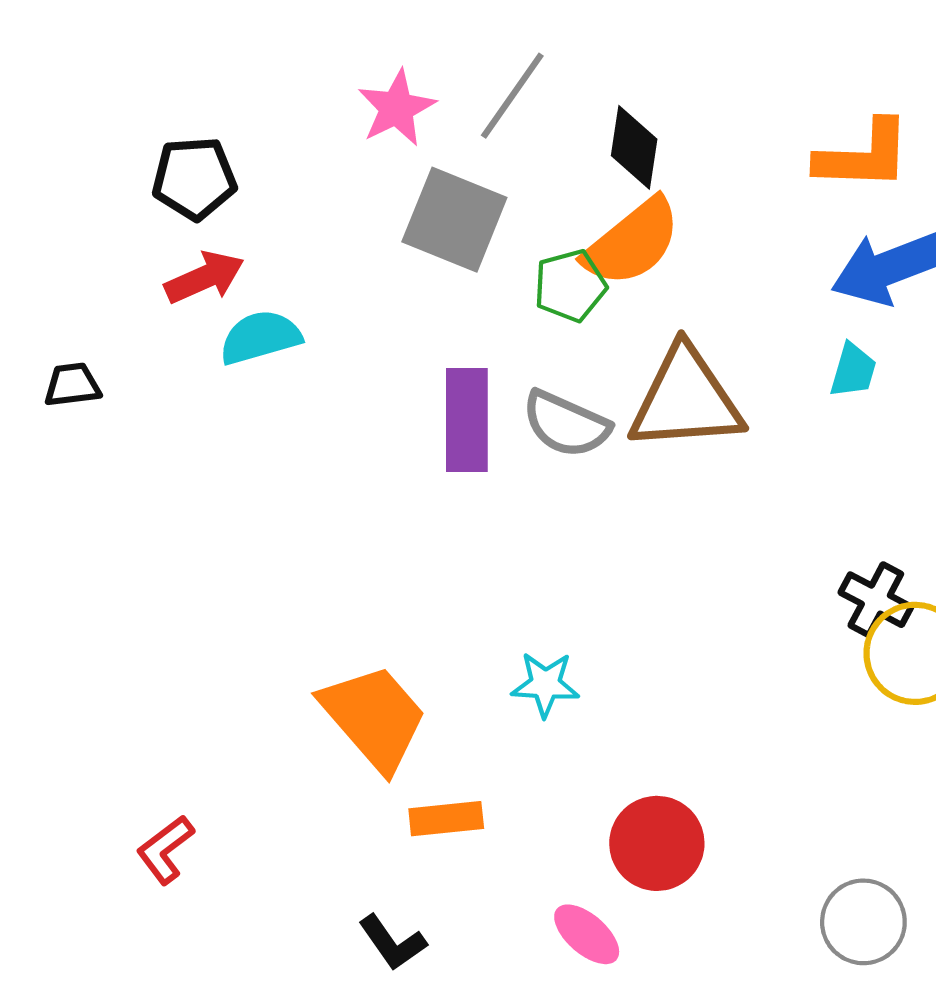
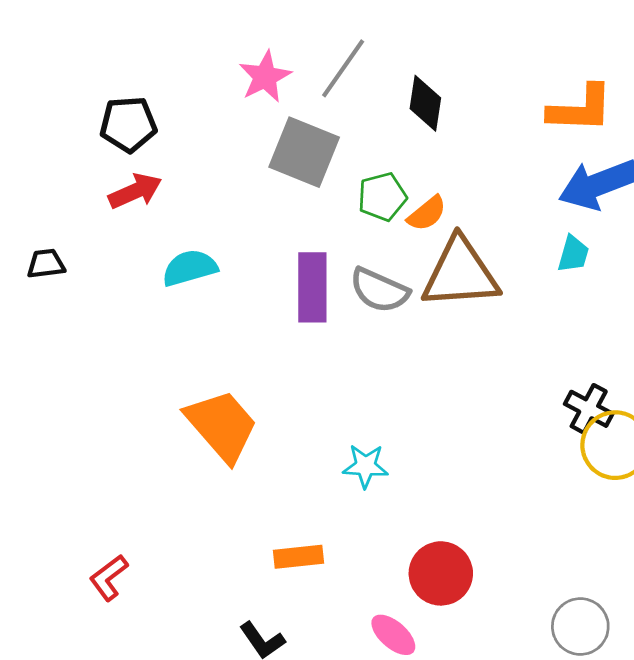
orange semicircle: (632, 242) -> (427, 213), moved, size x0.6
cyan semicircle: (260, 337) -> (190, 268), moved
orange trapezoid: (374, 717) -> (222, 426), moved

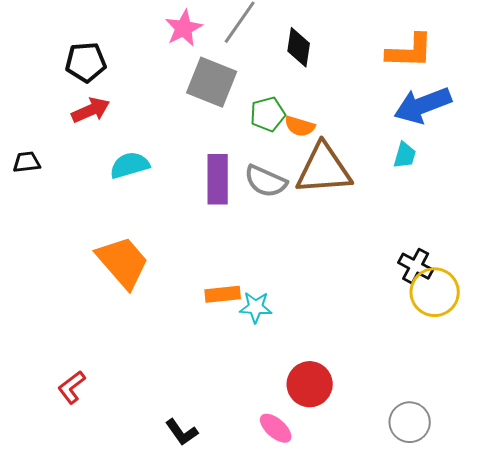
orange semicircle: (427, 213) -> (300, 126), turned 56
orange trapezoid: (222, 426) -> (123, 262), moved
orange rectangle: (298, 557) -> (223, 294), moved

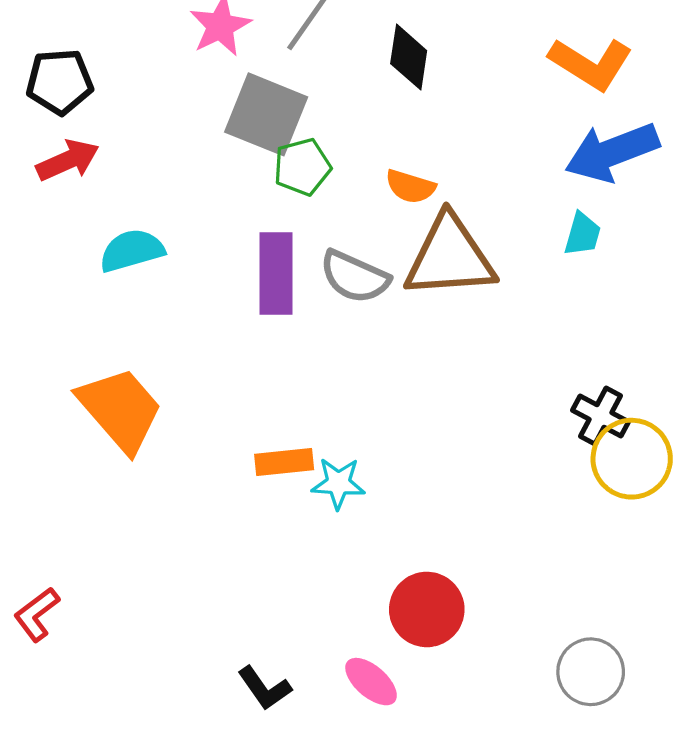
orange L-shape: (410, 51) -> (591, 64), turned 30
green pentagon: (268, 114) -> (302, 167), moved
black L-shape: (182, 432) -> (264, 688), moved

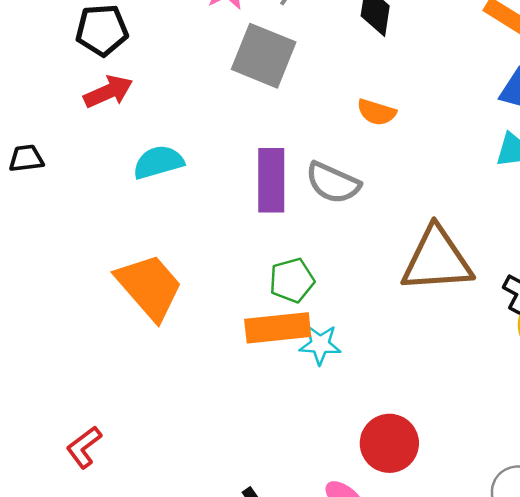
green pentagon: (302, 167) -> (292, 280), moved
brown triangle: (450, 257) -> (437, 260), moved
orange rectangle: (284, 462) -> (278, 328), size x1.4

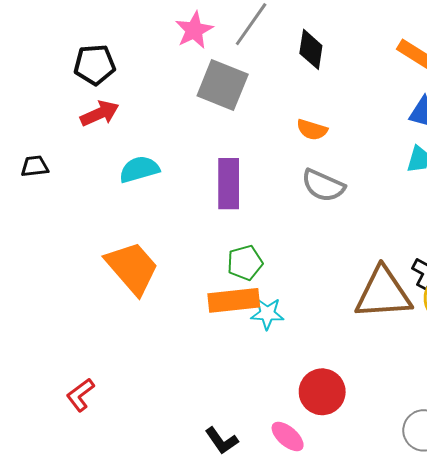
gray semicircle: (333, 183) -> (323, 186), moved
brown triangle: (437, 260) -> (383, 293), moved

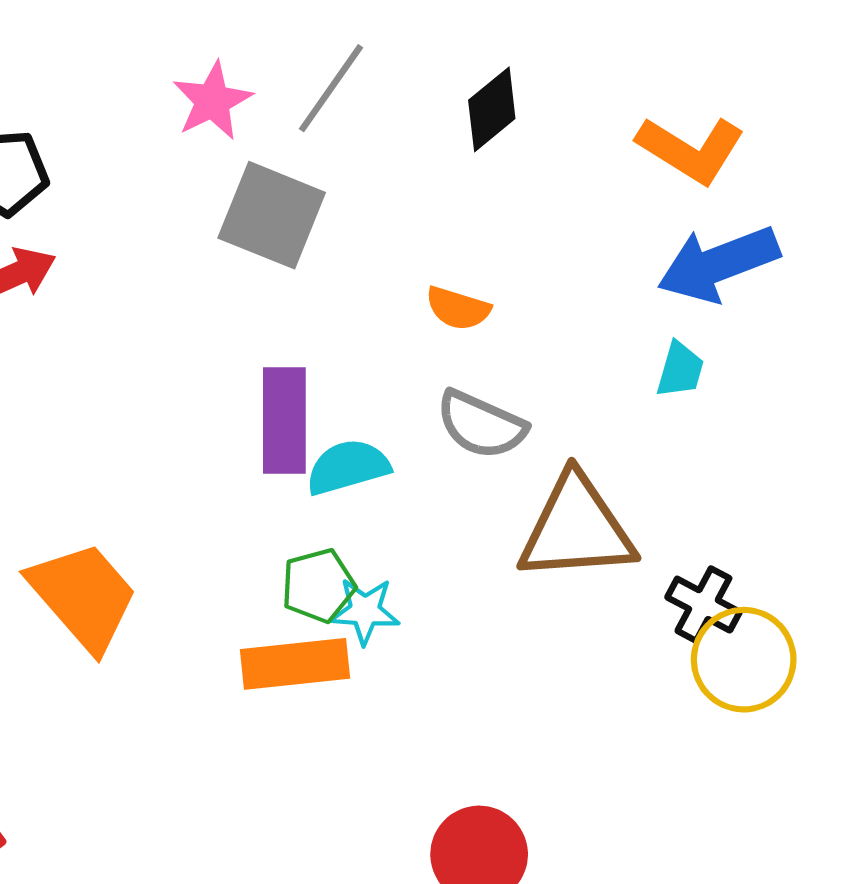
black diamond: (311, 49) -> (492, 109), moved, turned 42
cyan semicircle: (139, 169) -> (348, 467), moved
brown triangle: (383, 293) -> (576, 528), moved
cyan star: (267, 314) -> (365, 611), moved

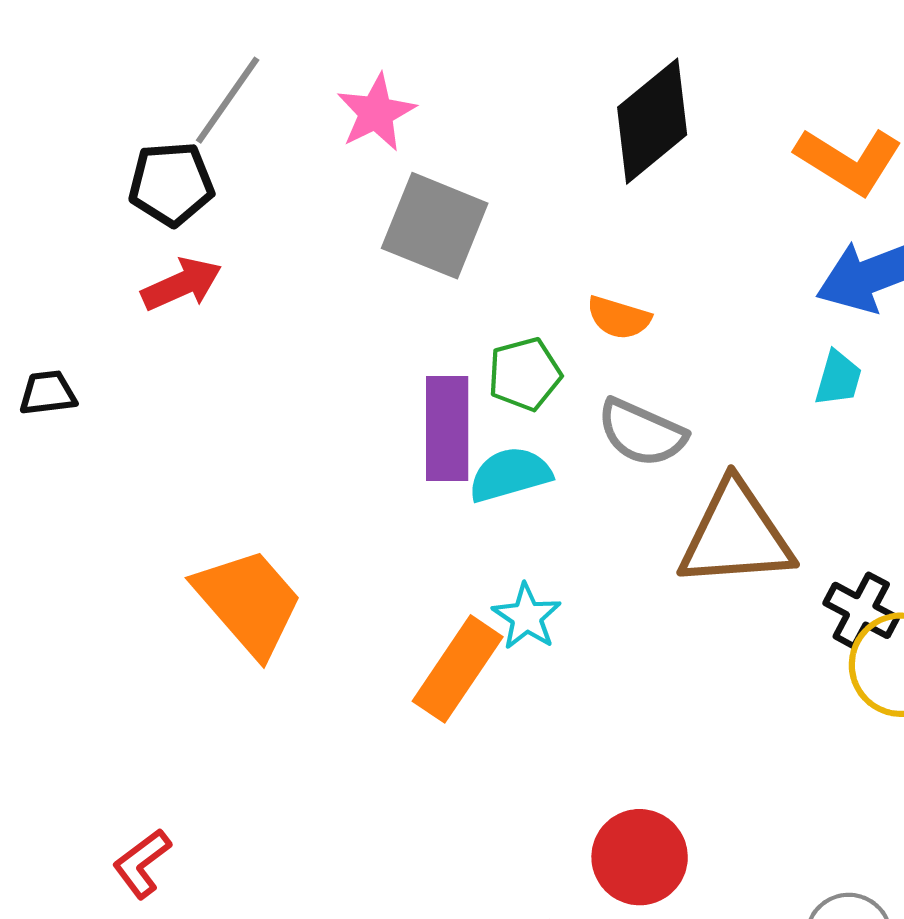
gray line: (331, 88) -> (228, 100), moved
black diamond: (492, 109) -> (652, 121), size x1.5
green pentagon: (318, 586) -> (525, 374), moved
cyan star: (365, 611) -> (527, 617), turned 30
orange rectangle: (295, 664) -> (458, 669), turned -50

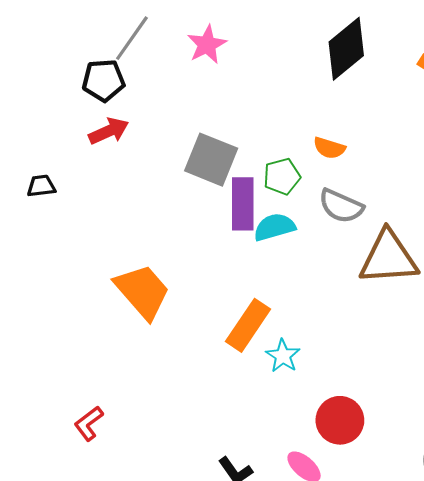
gray square: (435, 226) -> (211, 160), moved
cyan star: (527, 617) -> (283, 356), moved

